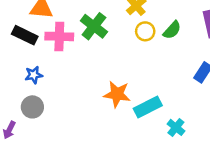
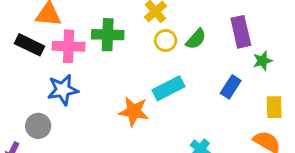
green cross: (94, 26) -> (108, 35), turned -36
blue star: (34, 75) -> (63, 90), moved, size x1.5
cyan rectangle: (148, 107) -> (168, 88), moved

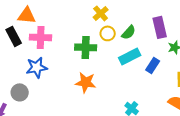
green cross: (108, 35) -> (86, 47), moved
black rectangle: (29, 45) -> (14, 36), turned 36
cyan rectangle: (168, 88) -> (130, 56), moved

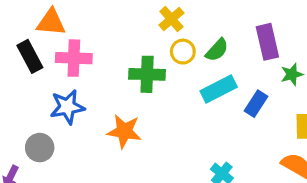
orange star: (86, 82) -> (124, 131), moved

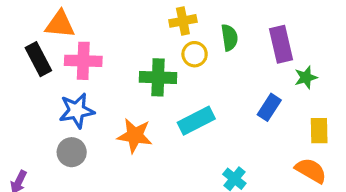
yellow cross: (171, 19) -> (183, 21), turned 30
green semicircle: (217, 50) -> (229, 38), moved, turned -50
cyan rectangle: (219, 89) -> (196, 121), moved
gray circle: (40, 148) -> (72, 152), moved

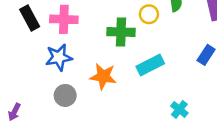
gray circle: (72, 152) -> (65, 95), moved

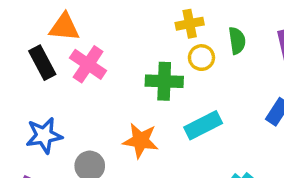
pink cross: (64, 19) -> (88, 64), turned 32
blue star: (59, 57) -> (44, 135), moved

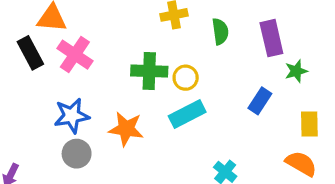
yellow circle: (201, 58) -> (186, 78), moved
blue star: (44, 135) -> (72, 116), moved

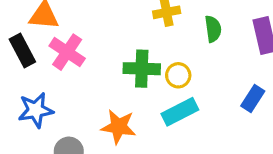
blue star: (72, 116) -> (36, 110), moved

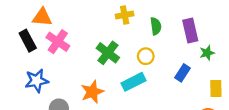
green cross: (142, 69) -> (108, 53), turned 35
yellow circle: (178, 75) -> (146, 56), moved
orange star: (119, 127) -> (92, 92), turned -30

